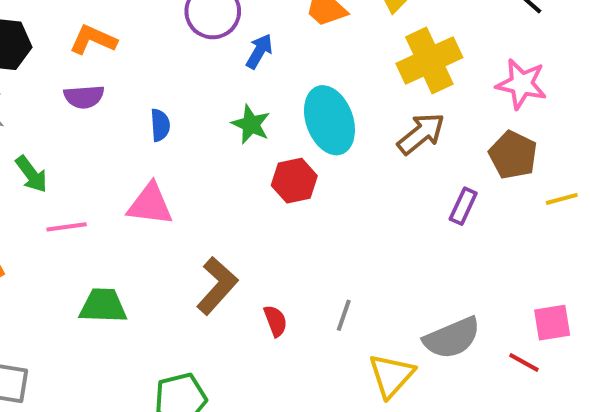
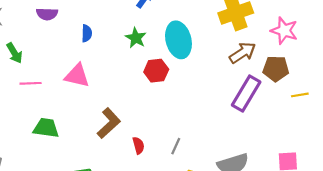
brown arrow: (421, 134) -> (243, 53), moved
brown pentagon: (513, 155) -> (276, 69), turned -30
purple rectangle: (463, 206) -> (246, 94), size x1.8

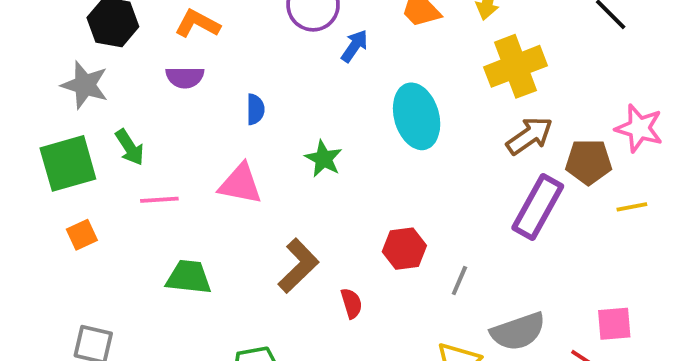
pink star: (284, 31) -> (639, 128), moved
green star: (136, 38) -> (324, 159), moved
red hexagon: (156, 71) -> (404, 249), moved
gray line: (176, 146) -> (459, 280), moved

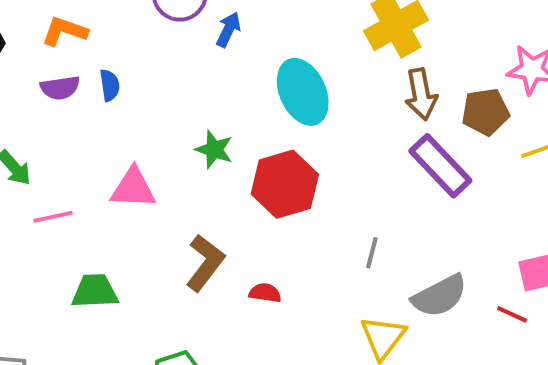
blue semicircle: (255, 109) -> (110, 85), moved
brown arrow: (529, 136) -> (421, 94), turned 123
purple rectangle: (538, 207) -> (440, 166), turned -64
red hexagon: (404, 249) -> (285, 184), moved, size x1.5
red semicircle: (351, 303) -> (265, 293), turned -56

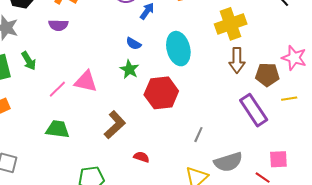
blue semicircle: (110, 85) -> (134, 44), moved, turned 119
purple rectangle: (440, 166) -> (254, 110), moved
pink line: (53, 217) -> (57, 89), moved, turned -42
red semicircle: (265, 293) -> (141, 157), moved

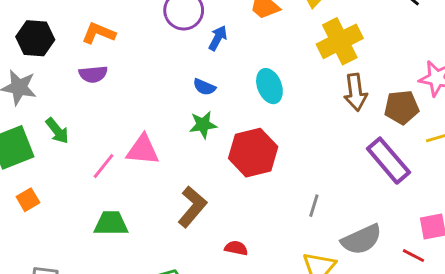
cyan ellipse: (178, 49) -> (269, 86), size x0.7
green star: (129, 69) -> (203, 125), turned -30

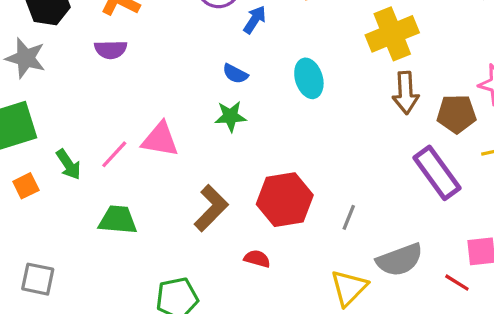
green arrow: (57, 131) -> (68, 164), moved
red hexagon: (253, 153) -> (285, 200), moved

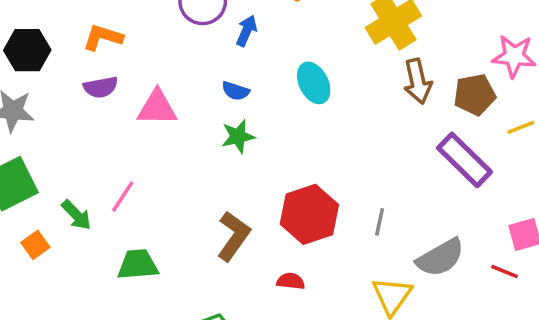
pink triangle: (160, 139) -> (157, 108), moved

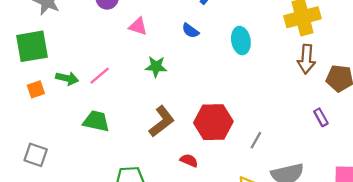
pink triangle: (157, 108) -> (138, 26), size x0.7
green star: (238, 136) -> (156, 67), moved
purple rectangle: (464, 160) -> (321, 117), size x0.5
green arrow: (76, 215) -> (67, 78), turned -50

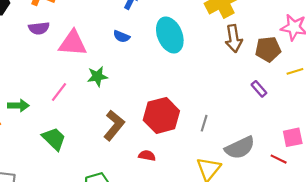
pink triangle: (138, 26) -> (73, 43), size x1.6
cyan ellipse: (241, 41) -> (170, 35), size x1.4
pink line: (100, 76) -> (59, 92), moved
green trapezoid: (96, 121) -> (54, 139), turned 45

